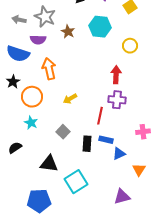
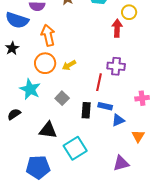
red arrow: (116, 75) -> (117, 28), moved
orange circle: (32, 97) -> (45, 63), moved
cyan star: (31, 123) -> (30, 89), size x1.5

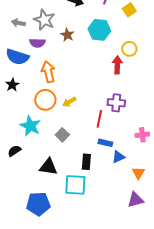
black rectangle: (86, 110) -> (86, 162), moved
cyan square: (75, 148) -> (75, 185), turned 35
purple triangle: (121, 163) -> (135, 200), moved

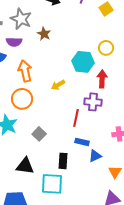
cyan hexagon: (99, 30) -> (83, 62), moved
red arrow: (117, 65) -> (102, 79), moved
yellow arrow: (69, 102) -> (58, 85), moved

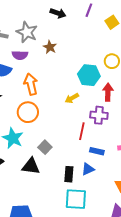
yellow arrow: (58, 85) -> (72, 98), moved
blue rectangle: (82, 142) -> (97, 151), moved
blue triangle: (95, 156) -> (88, 169), moved
black triangle: (25, 166) -> (31, 166), moved
cyan square: (52, 184) -> (76, 199), moved

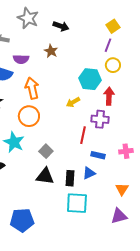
purple line: (89, 10) -> (108, 45), moved
black arrow: (58, 13) -> (61, 26), moved
gray star: (27, 32) -> (28, 18), moved
black triangle: (31, 166) -> (45, 176), moved

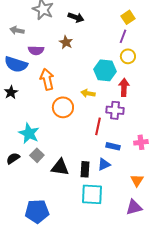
yellow arrow: (73, 102) -> (88, 93), turned 40
orange circle: (29, 116) -> (63, 107), moved
gray square: (46, 151) -> (37, 155), moved

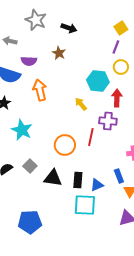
yellow arrow: (88, 93) -> (81, 104), turned 40
orange circle: (63, 107) -> (65, 145), moved
cyan star: (29, 133) -> (22, 130), moved
blue rectangle: (113, 146) -> (119, 176), moved, turned 56
blue triangle: (104, 164) -> (97, 185), moved

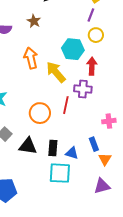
orange arrow: (40, 90) -> (31, 58), moved
yellow arrow: (81, 104) -> (56, 72), size x1.6
blue triangle: (97, 185) -> (72, 153), turned 40

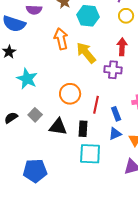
cyan hexagon: (73, 49) -> (88, 16), moved
red line: (66, 105) -> (96, 105), moved
blue rectangle: (94, 144) -> (116, 114), moved
blue triangle: (72, 153) -> (115, 134), moved, turned -40

